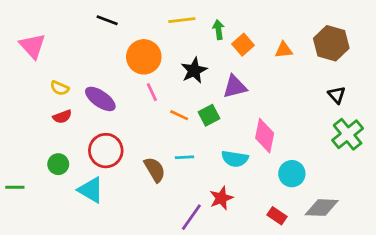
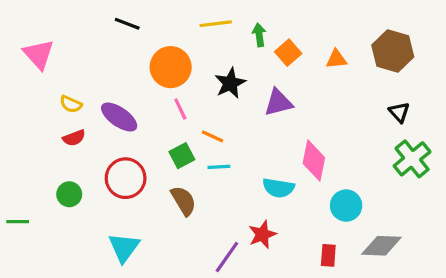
green square: (209, 115) -> (182, 156), moved
cyan line: (185, 157) -> (219, 167), moved
cyan triangle: (91, 190) -> (124, 247), moved, turned 36
red rectangle: (277, 216) -> (328, 255), turned 60

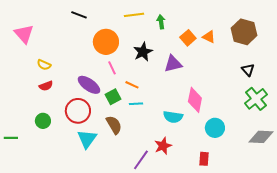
orange square: (288, 53) -> (188, 38), moved
orange triangle: (336, 59) -> (209, 37), turned 32
purple ellipse: (119, 117) -> (89, 85), moved
gray diamond: (381, 246) -> (261, 137), moved
cyan triangle: (124, 247) -> (87, 139), moved

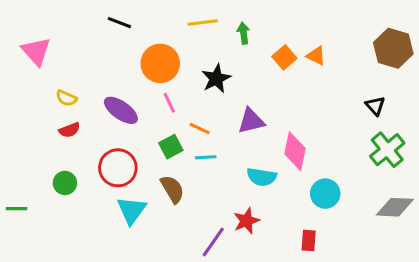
brown hexagon: (244, 32) -> (393, 48), moved
purple triangle: (173, 64) -> (251, 121), moved
purple ellipse: (89, 85) -> (121, 110), moved

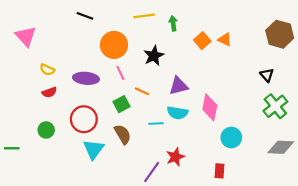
purple ellipse: (121, 110) -> (86, 78), turned -30
cyan line: (206, 157) -> (156, 124), moved
cyan semicircle: (262, 177) -> (177, 113), moved

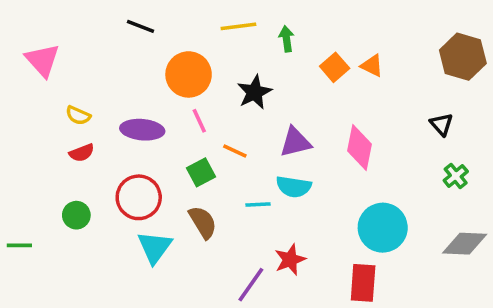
green cross: (275, 106) -> (456, 176), size x0.6
pink diamond: (210, 107) -> (360, 147), moved
cyan circle: (231, 137) -> (383, 228), size x1.4
red rectangle: (219, 171) -> (363, 283), size x1.5

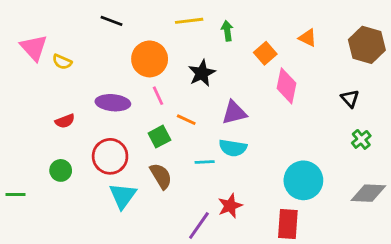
orange triangle: (372, 66) -> (308, 38), moved
yellow semicircle: (78, 115) -> (62, 62), moved
pink diamond: (360, 147) -> (286, 86), moved

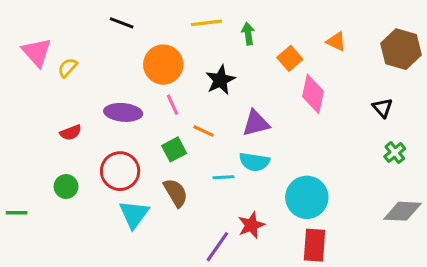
yellow semicircle: (62, 62) -> (68, 68), turned 108
cyan circle: (303, 180) -> (307, 197), moved

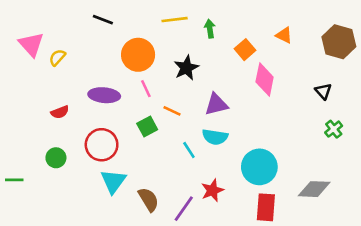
cyan line: (223, 177) -> (189, 150), turned 60
brown semicircle: (176, 193) -> (149, 200), moved
gray diamond: (403, 211) -> (314, 189), moved

